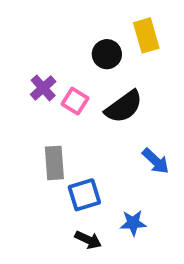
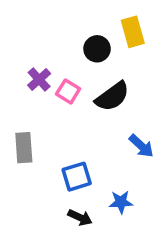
gray rectangle: (54, 163) -> (24, 148), moved

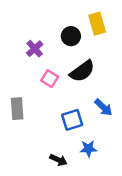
purple cross: (39, 79) -> (35, 49), moved
pink square: (68, 91) -> (50, 79), moved
blue square: (77, 177) -> (72, 120), moved

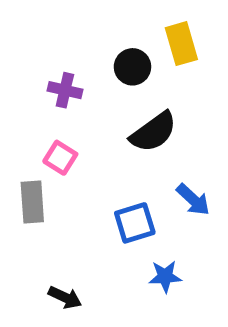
purple cross: (35, 49) -> (65, 90), turned -35
pink square: (50, 79) -> (60, 158), moved
black arrow: (58, 160) -> (65, 297), moved

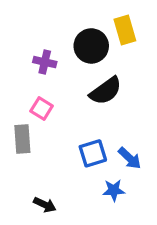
black circle: (132, 67) -> (91, 46), size x1.4
blue arrow: (193, 200) -> (130, 158), moved

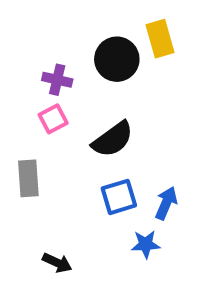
black semicircle: (106, 91) -> (113, 139), moved
pink square: (42, 108) -> (53, 119), moved, turned 30
blue arrow: (130, 158) -> (166, 203), turned -110

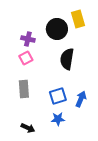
black semicircle: (113, 139) -> (67, 59), moved, turned 135
gray rectangle: (28, 178) -> (24, 89), moved
blue star: (146, 244) -> (58, 119), moved

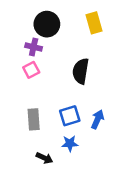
black circle: (57, 29) -> (47, 24), moved
gray rectangle: (24, 89) -> (34, 119), moved
black arrow: (28, 128) -> (44, 158), moved

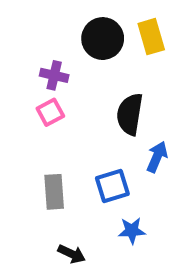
black circle: (47, 24) -> (103, 39), moved
blue arrow: (98, 119) -> (157, 157), moved
blue star: (70, 143) -> (132, 231), moved

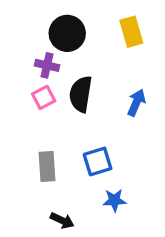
black circle: (103, 39) -> (67, 33), moved
black semicircle: (130, 114) -> (81, 94), moved
blue arrow: (157, 157) -> (136, 102), moved

